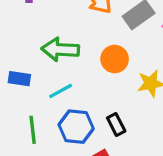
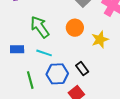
green arrow: (60, 49) -> (40, 27), turned 60
cyan line: (61, 91) -> (44, 53), turned 56

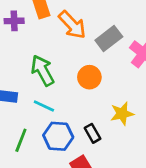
yellow star: (100, 39) -> (122, 114), moved
green line: (30, 80) -> (21, 140), turned 30

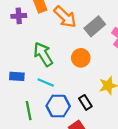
green line: (21, 140) -> (29, 111), turned -30

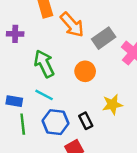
purple cross: (19, 16) -> (15, 34), moved
blue rectangle: (17, 76) -> (14, 101), moved

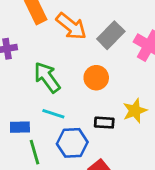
black rectangle: (86, 121) -> (104, 123), moved, turned -49

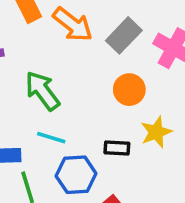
orange circle: (96, 78) -> (129, 90), moved

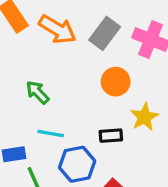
green arrow: (42, 91) -> (37, 92), size x0.7

